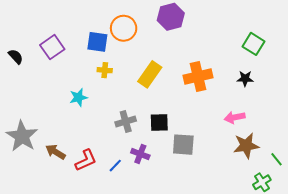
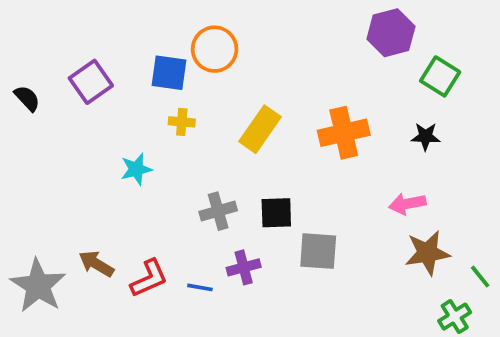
purple hexagon: (171, 17) -> (391, 33), moved
gray star: (22, 136) -> (38, 286), moved
purple cross: (140, 154) -> (244, 267), turned -36
blue line: (115, 166) -> (200, 287), turned 56

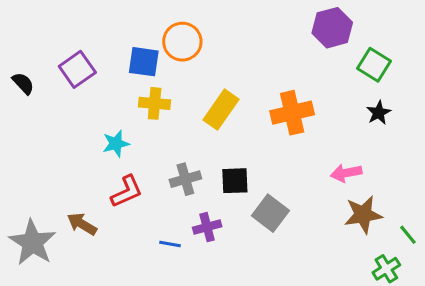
yellow cross: (182, 122) -> (155, 103), size x1.4
black star: (426, 136) -> (379, 113), moved, turned -30
gray square: (318, 251) -> (270, 213), turned 33
red L-shape: (149, 278) -> (127, 191), moved

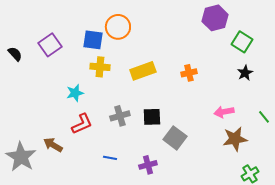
yellow rectangle: (221, 110) -> (143, 71), turned 35
orange cross: (292, 113) -> (189, 73), size x0.6
purple cross: (207, 227) -> (148, 165), moved
green line: (408, 235) -> (264, 117), moved

